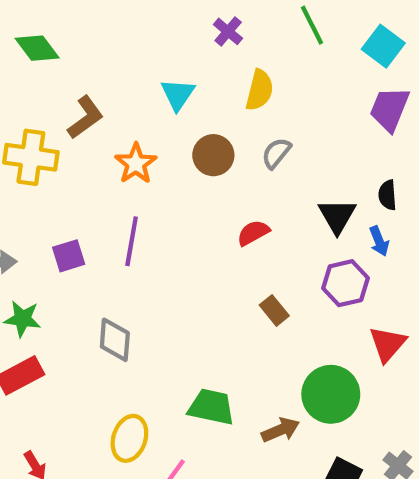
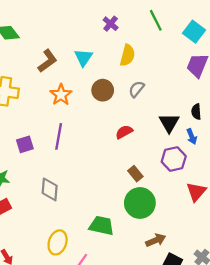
brown L-shape: (85, 117) -> (47, 61), moved
green circle: (331, 394) -> (140, 203), moved
brown arrow: (280, 430) -> (156, 240), moved

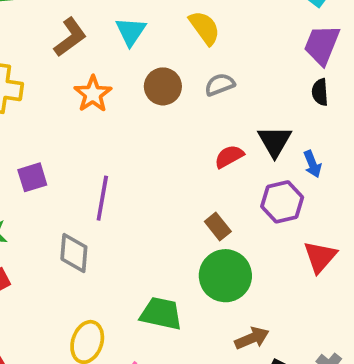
yellow semicircle: (127, 55) -> (205, 28), turned -50
gray semicircle: (136, 89) -> (220, 85), turned 30
black semicircle: (196, 112) -> (320, 92), moved
red semicircle: (124, 132) -> (229, 156), moved
purple line: (59, 136) -> (102, 198), moved

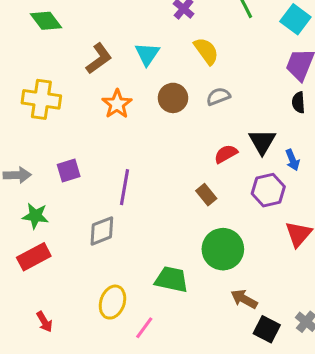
brown rectangle: (218, 227) -> (206, 195), moved
gray diamond: (74, 253) -> (102, 231), turned 64
brown arrow: (252, 338) -> (244, 299), turned -128

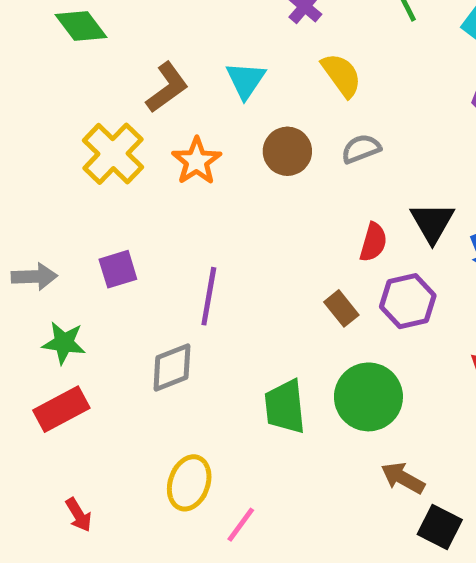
yellow cross: (41, 99) -> (113, 154), moved, turned 36
red semicircle: (226, 154) -> (373, 242), turned 135
purple hexagon: (268, 190) -> (408, 301), moved
green trapezoid: (171, 279) -> (285, 407), moved, turned -108

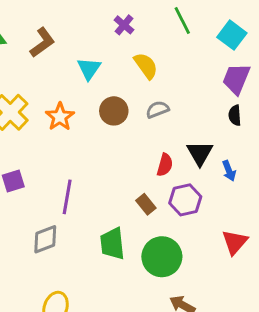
brown L-shape: (167, 87) -> (42, 42), moved
green trapezoid: (285, 407) -> (112, 244), moved

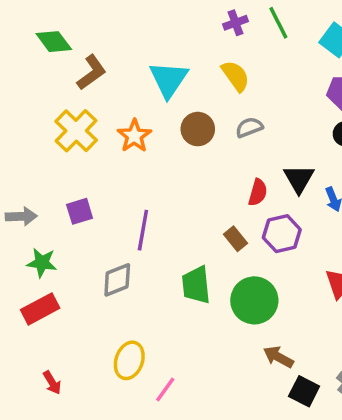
purple cross: (124, 25) -> (235, 23), moved, turned 30
brown L-shape: (42, 42) -> (92, 72), moved
cyan triangle: (89, 69) -> (169, 79), size x1.4

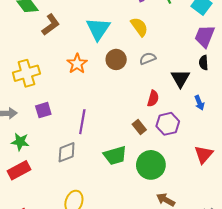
yellow cross: (76, 131) -> (26, 73), moved, turned 30
black triangle: (299, 179) -> (180, 78), moved
green trapezoid: (196, 285) -> (115, 155), turned -100

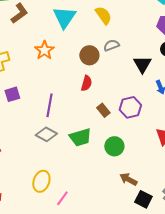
brown circle: (116, 59) -> (89, 55), moved
red semicircle: (153, 98) -> (86, 83), moved
gray diamond: (67, 152) -> (46, 134), moved, turned 50
green circle: (151, 165) -> (114, 146), size x0.7

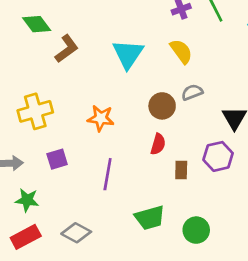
orange star: (44, 50) -> (101, 118), moved, turned -30
purple hexagon: (130, 107) -> (218, 156), moved
brown rectangle: (103, 110) -> (181, 170), moved, turned 40
gray diamond: (46, 134) -> (76, 233), moved

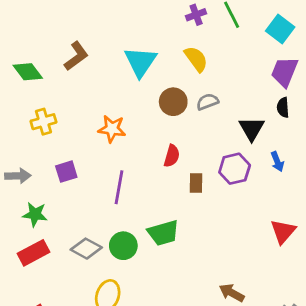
green diamond: (37, 24) -> (28, 72), moved
brown circle: (162, 106) -> (173, 102), moved
yellow cross: (35, 111) -> (43, 122), size x0.7
green circle: (196, 230) -> (123, 246), moved

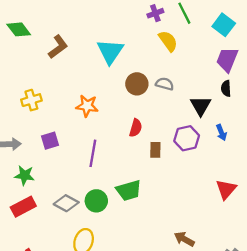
yellow semicircle: (196, 59) -> (168, 41), moved
green diamond: (28, 72) -> (19, 29), moved
gray semicircle: (207, 102) -> (165, 84), turned 36

